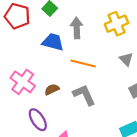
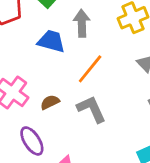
orange line: (83, 64) -> (90, 69), turned -65

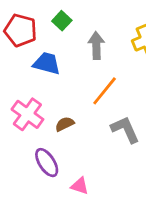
blue trapezoid: (51, 41) -> (47, 63), moved
gray L-shape: (91, 109) -> (125, 129), moved

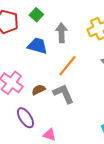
blue trapezoid: (47, 63) -> (37, 46), moved
gray L-shape: (125, 129) -> (63, 94), moved

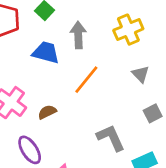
gray L-shape: (63, 94) -> (111, 138), moved

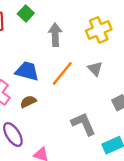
blue trapezoid: (46, 53) -> (27, 71), moved
gray triangle: (141, 74) -> (95, 69), moved

